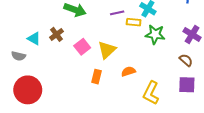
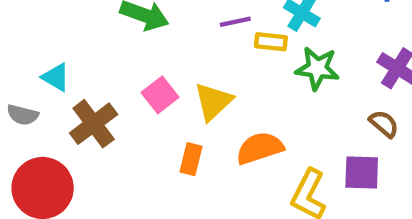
brown cross: (56, 34) -> (94, 124), moved, size x1.5
orange semicircle: (128, 71) -> (260, 148), size x1.5
purple square: (187, 85) -> (362, 172), moved

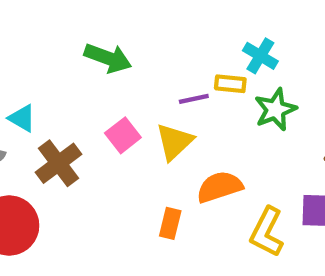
purple line: (235, 22) -> (194, 99), moved
green star: (317, 68) -> (275, 110), turned -30
orange rectangle: (191, 159) -> (170, 223), moved

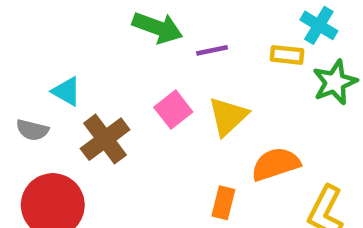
purple line: (194, 99) -> (212, 50), moved

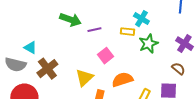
pink square: (173, 110) -> (105, 56), moved
yellow triangle: (228, 116) -> (84, 78), moved
gray semicircle: (32, 130) -> (15, 65), size x1.5

